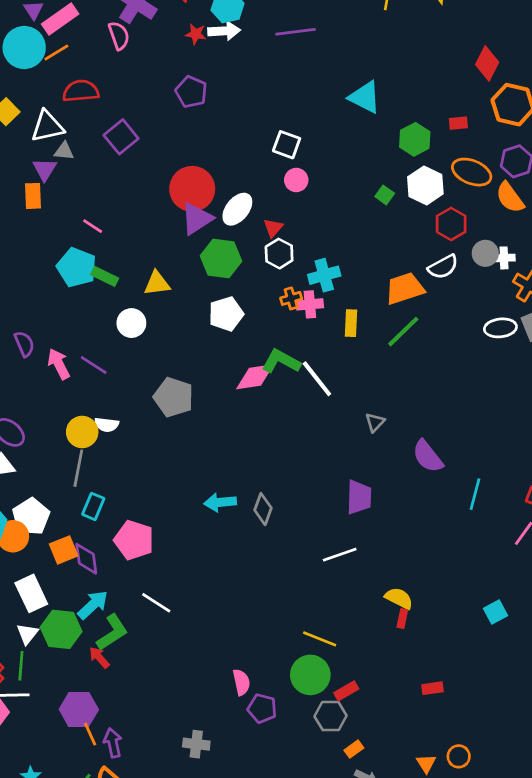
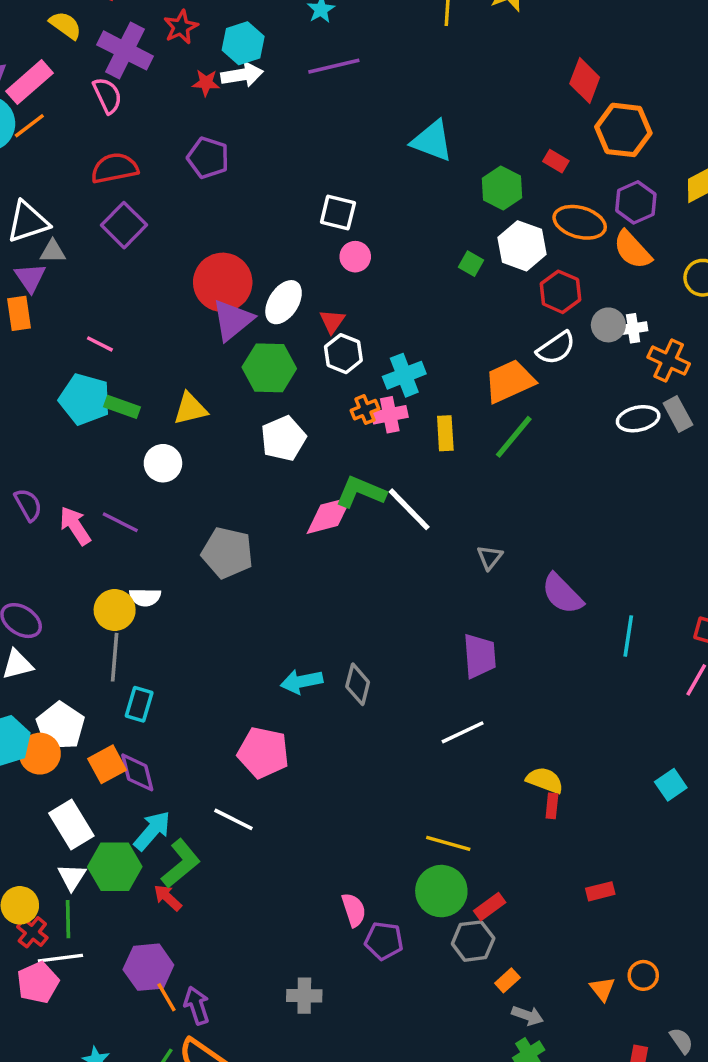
red semicircle: (81, 91) -> (115, 168), moved
red rectangle: (458, 123) -> (556, 161), turned 42
pink pentagon: (134, 540) -> (263, 753), moved

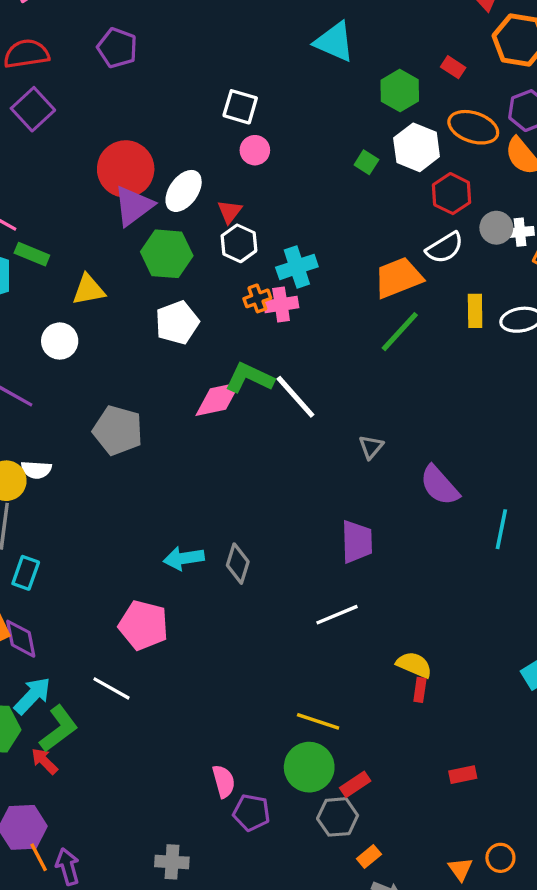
green rectangle: (122, 407) -> (32, 254), moved
yellow rectangle: (445, 433) -> (475, 311), moved

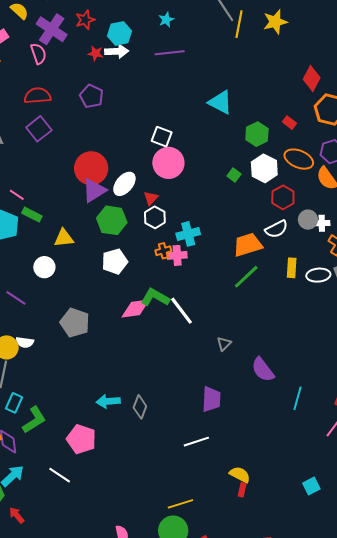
pink circle: (255, 150) -> (168, 163), size x1.8
yellow line: (318, 721) -> (180, 504), turned -40
green L-shape: (59, 729) -> (34, 420), moved

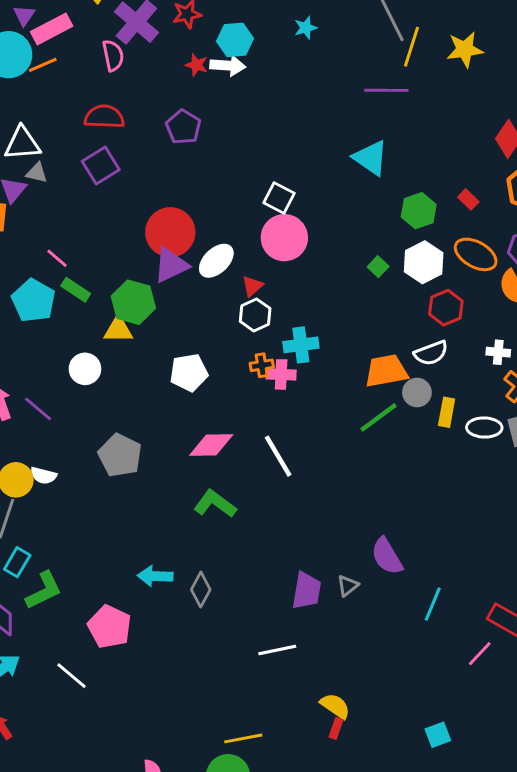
purple line: (170, 53) -> (386, 90), moved
green hexagon: (112, 220) -> (133, 302), moved
gray circle: (308, 220) -> (417, 392), moved
green L-shape: (155, 297) -> (215, 504), moved
gray triangle: (224, 344) -> (348, 586), moved

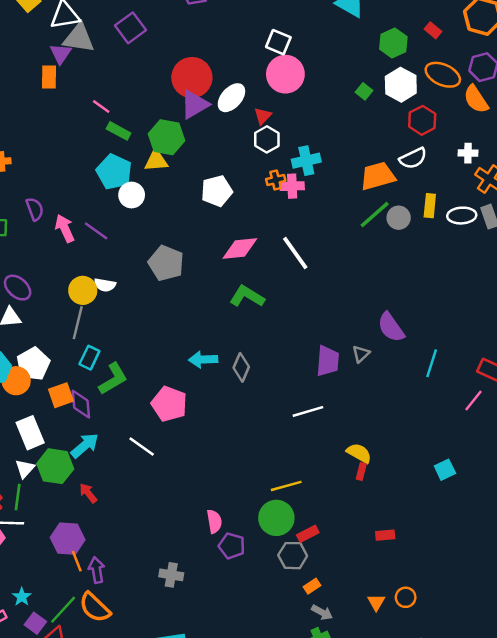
gray triangle: (37, 173) -> (79, 38), size x1.8
cyan pentagon: (34, 301) -> (114, 172), moved
gray circle: (417, 392) -> (399, 218), moved

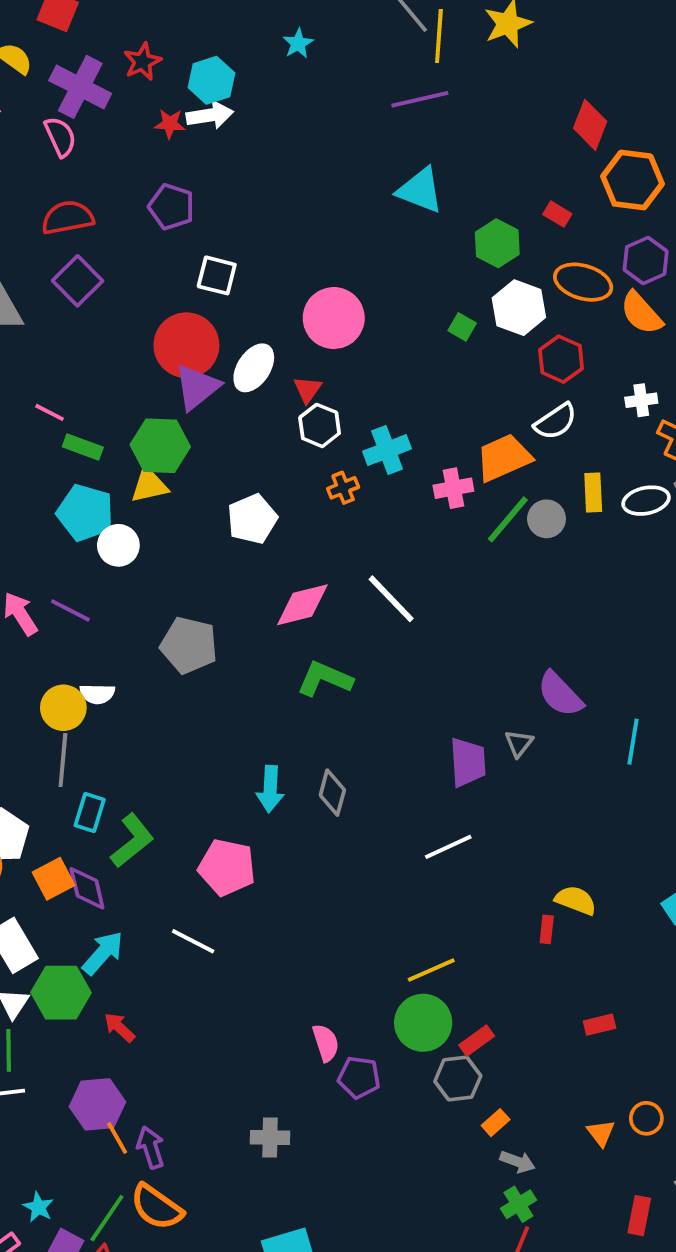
white square: (278, 42) -> (217, 275), moved
pink cross: (292, 186) -> (453, 488), moved
cyan arrow: (203, 359) -> (270, 789), turned -76
yellow semicircle: (359, 453) -> (576, 900), moved

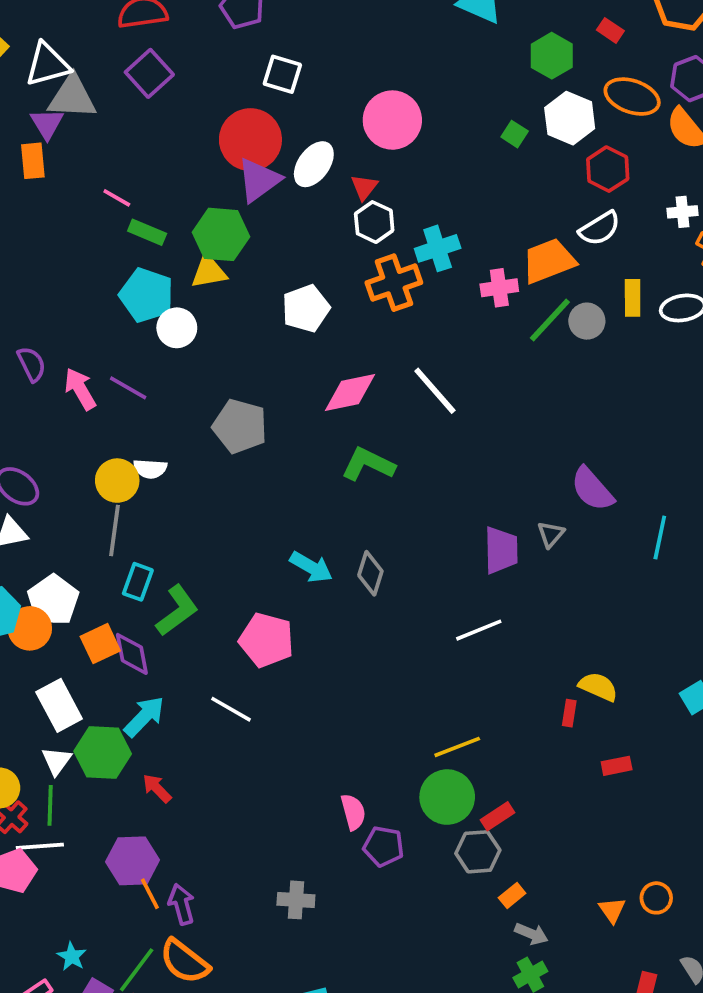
orange cross: (343, 488) -> (394, 283), size x1.8
cyan arrow: (270, 789) -> (311, 567), turned -66
red rectangle: (599, 1025) -> (617, 766), moved

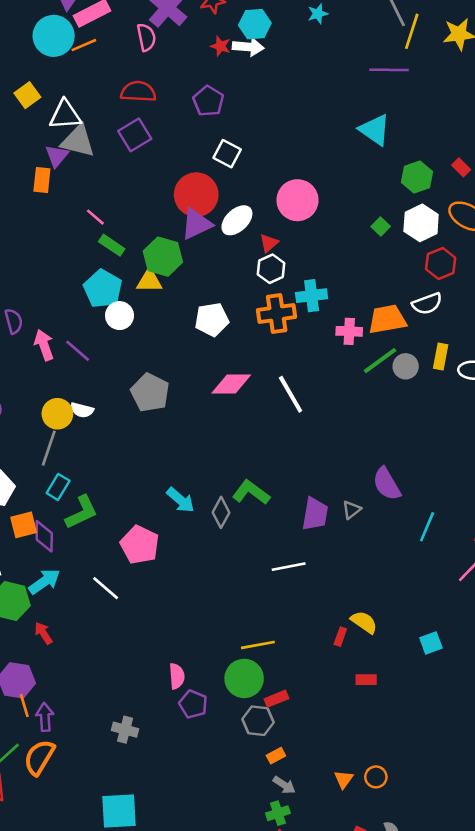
green L-shape: (368, 464) -> (251, 492), moved
orange semicircle: (185, 961) -> (39, 757), turned 72

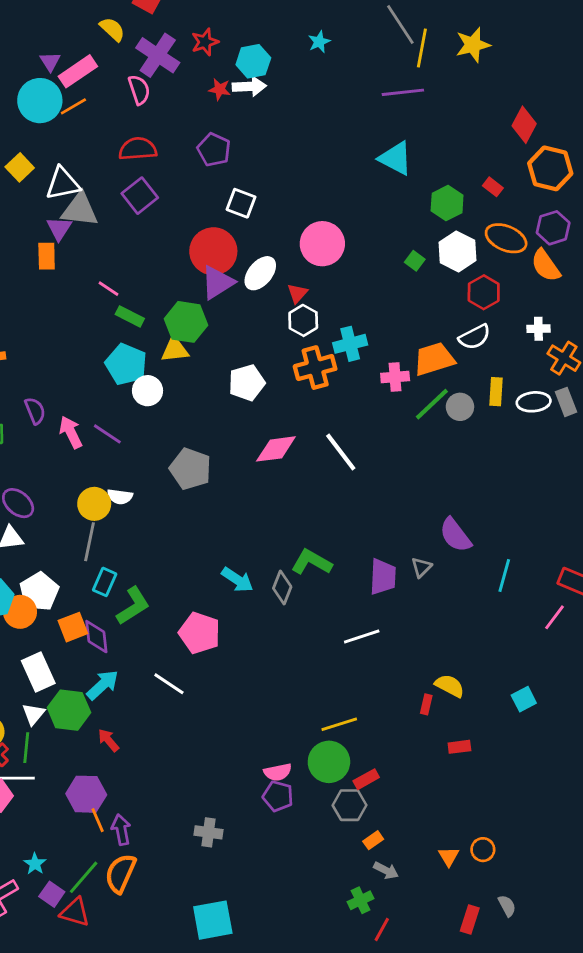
pink semicircle: (177, 676) -> (278, 772), moved, turned 90
green cross: (278, 813) -> (361, 900), moved

